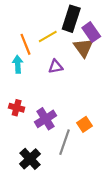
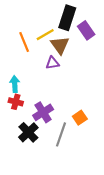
brown triangle: (83, 48) -> (60, 45), moved
cyan arrow: (18, 64) -> (15, 84), moved
black cross: (30, 159) -> (28, 132), moved

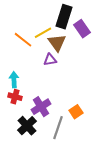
orange line: (24, 42) -> (23, 40), turned -30

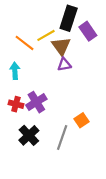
purple triangle: (50, 60) -> (64, 64), moved
cyan arrow: (14, 80) -> (15, 71), moved
purple cross: (41, 107) -> (36, 102), moved

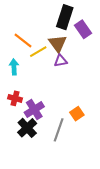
yellow line: (46, 35) -> (38, 52), moved
purple cross: (36, 102) -> (34, 110), moved

